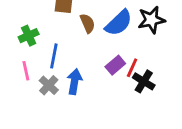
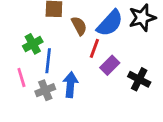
green cross: (29, 36) -> (33, 44), moved
red line: (132, 68) -> (94, 48), moved
gray cross: (49, 85) -> (45, 90), turned 30

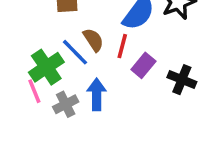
brown semicircle: (79, 26) -> (93, 40), moved
green cross: (33, 44) -> (46, 67), moved, size x1.4
blue line: (48, 61) -> (75, 52), moved, turned -45

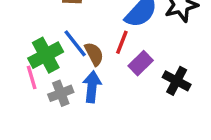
brown semicircle: (93, 40) -> (94, 54), moved

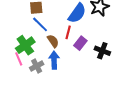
blue line: (75, 43) -> (40, 24), moved

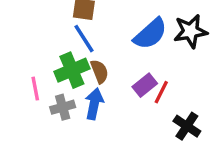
red line: (68, 32) -> (161, 92), moved
green cross: (25, 45) -> (72, 70), moved
black cross: (102, 51) -> (187, 126), moved

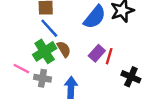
pink line: (35, 89) -> (21, 69), turned -42
blue arrow: (94, 104) -> (71, 88), moved
gray cross: (63, 107) -> (42, 78), turned 35

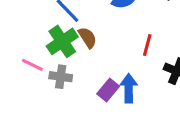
purple rectangle: (97, 53) -> (108, 90), moved
blue arrow: (71, 88) -> (129, 88), moved

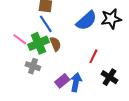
pink line: (32, 65) -> (20, 39), moved

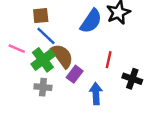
pink line: (20, 39) -> (17, 49), moved
brown semicircle: (55, 44) -> (62, 56), size x1.5
purple rectangle: (62, 81) -> (75, 74), moved

